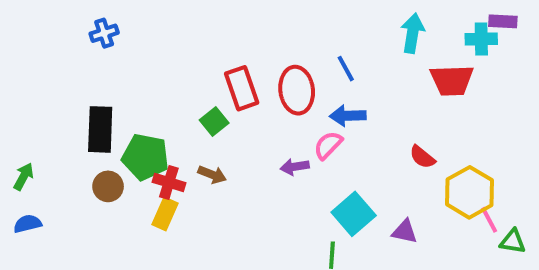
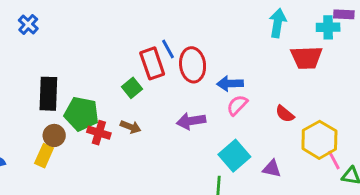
blue cross: (104, 33) -> (28, 24), moved, turned -30
blue line: (346, 69) -> (168, 49), moved
pink semicircle: (328, 145) -> (237, 105), moved
purple arrow: (295, 167) -> (191, 121), size x1.4
yellow rectangle: (165, 214) -> (44, 156), moved

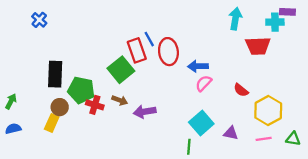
green square: (132, 88) -> (121, 70), size x1.6
purple arrow: (191, 121) -> (145, 112), moved
pink line: (334, 160) -> (264, 139), moved, turned -70

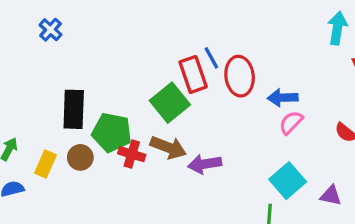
brown arrow: (120, 100) -> (168, 147), size x1.5
yellow rectangle: (52, 123) -> (46, 164), moved

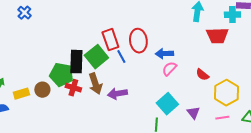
blue line: (211, 58) -> (121, 57), moved
black rectangle: (74, 109) -> (76, 62), moved
brown arrow: (168, 147) -> (95, 84), turned 50
yellow rectangle: (46, 164) -> (21, 94), turned 49
purple triangle: (331, 196) -> (193, 113), turned 40

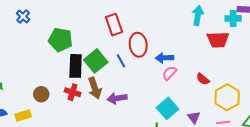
red rectangle: (110, 40) -> (114, 25), moved
green pentagon: (61, 75) -> (60, 40), moved
yellow rectangle: (21, 94) -> (23, 115), moved

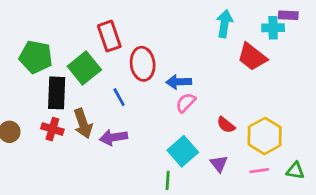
red trapezoid: (218, 40) -> (252, 57), turned 40
green square: (96, 61) -> (84, 68), moved
blue line: (121, 61) -> (119, 97), moved
red semicircle: (203, 79) -> (226, 125), moved

